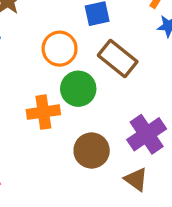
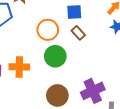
brown rectangle: (118, 59) -> (78, 33), moved, size x0.6
orange cross: (43, 112) -> (19, 67), moved

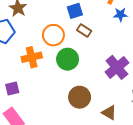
orange cross: (19, 67) -> (32, 57), moved
purple cross: (93, 91) -> (117, 67), moved

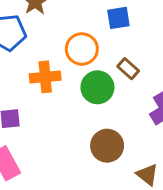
brown rectangle: (84, 30) -> (128, 69), moved

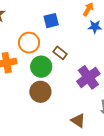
brown circle: (107, 146) -> (40, 92), moved

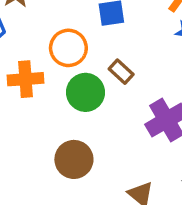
brown circle: (40, 92) -> (74, 159), moved

